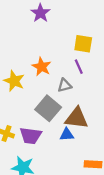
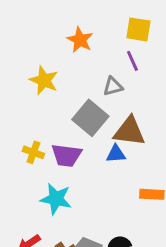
orange star: (42, 67) -> (80, 40), moved

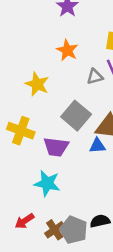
gray triangle: (113, 86) -> (95, 77), moved
yellow cross: (33, 152) -> (21, 131), moved, size x1.5

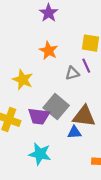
purple trapezoid: (56, 147) -> (39, 116), moved
cyan star: (47, 183) -> (40, 154), moved

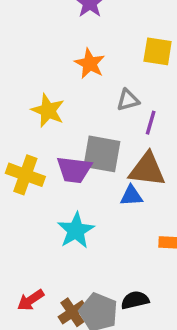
purple line: (86, 66) -> (151, 123), moved, turned 40
gray square: (56, 107) -> (102, 154), turned -30
cyan star: (40, 154) -> (76, 231), turned 30

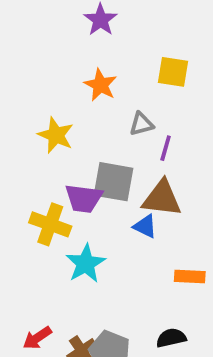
yellow cross: (25, 175) -> (50, 224), moved
blue triangle: (131, 196) -> (145, 226), turned 30
black semicircle: (135, 300) -> (171, 338), moved

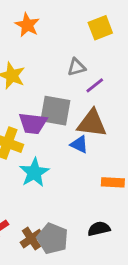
yellow square: (173, 72) -> (100, 28), turned -30
orange star: (100, 85) -> (27, 25), moved
purple line: (166, 148) -> (95, 85), turned 36

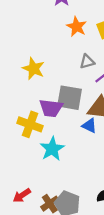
orange star: (27, 25) -> (77, 27), moved

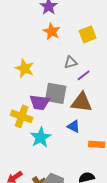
orange star: (77, 27) -> (52, 31), moved
blue triangle: (89, 126) -> (74, 126), moved

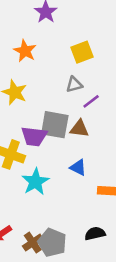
orange star: (52, 31) -> (25, 51), moved
yellow square: (88, 34) -> (82, 52), moved
brown triangle: (82, 102) -> (79, 129), moved, size x0.7

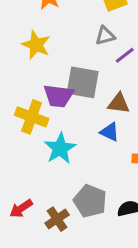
brown triangle: (79, 129) -> (119, 103), moved
gray pentagon: (52, 243) -> (90, 201), moved

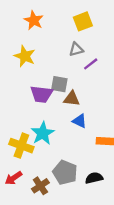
gray square: (83, 82) -> (59, 84), size x0.7
brown triangle: (119, 103) -> (72, 99), moved
yellow cross: (32, 117) -> (21, 146), moved

